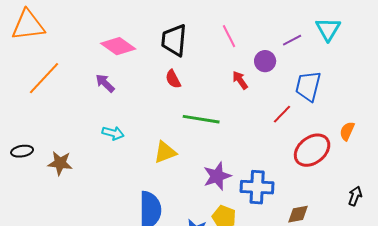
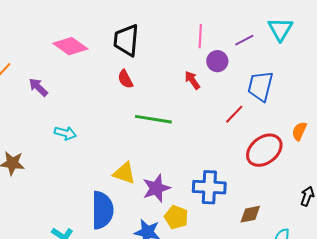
pink line: (229, 36) -> (200, 36), moved, turned 30
purple arrow: (105, 83) -> (38, 87), moved
yellow triangle: (165, 152) -> (124, 173), moved, turned 40
purple star: (217, 176) -> (156, 188), moved

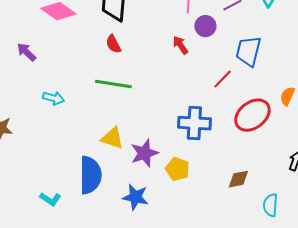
green line: (153, 119) -> (113, 84), moved
blue cross: (209, 187) -> (194, 123), moved
yellow pentagon: (176, 217) -> (177, 169), moved

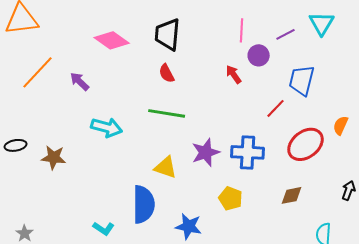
cyan arrow: (53, 98) -> (107, 127), size x1.4
purple star: (144, 153) -> (206, 152), moved
brown diamond: (238, 179) -> (292, 195), moved

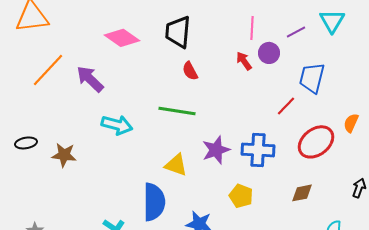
red semicircle: (167, 73) -> (190, 71), moved
red arrow: (234, 74) -> (244, 61), moved
purple arrow: (80, 81) -> (90, 79), size x1.4

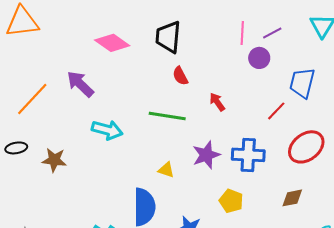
purple line: (296, 32) -> (272, 33), moved
red arrow: (244, 61) -> (217, 102), moved
orange line: (48, 70) -> (32, 99), moved
yellow triangle: (176, 165) -> (166, 170), size x0.7

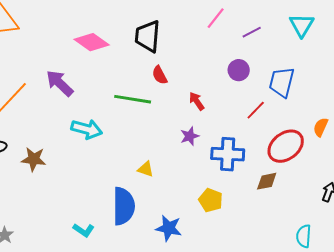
pink line: (242, 33) -> (216, 18), moved, turned 35
purple circle: (259, 58) -> (239, 70), moved
green line: (167, 116) -> (133, 99), moved
purple star: (206, 155) -> (190, 136), moved, size x0.7
brown diamond: (292, 198) -> (267, 181), moved

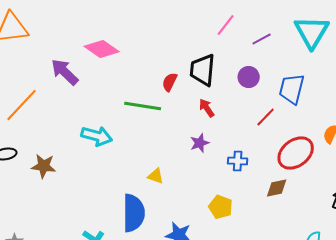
cyan triangle: (302, 25) -> (312, 32), size x1.4
black trapezoid: (148, 36) -> (203, 70), moved
red semicircle: (160, 75) -> (170, 82), turned 54
purple arrow: (60, 83) -> (65, 72), moved
blue cross: (228, 154) -> (238, 161), size x0.6

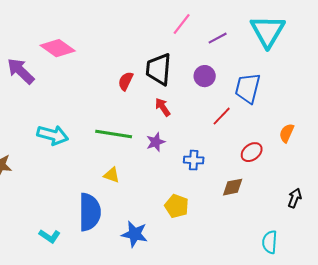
green line: (143, 106) -> (114, 134), moved
red ellipse: (296, 153) -> (252, 152), size x0.6

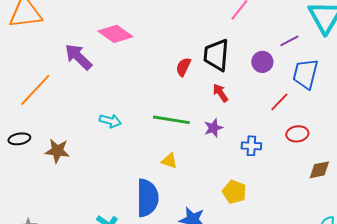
purple line: (218, 38) -> (289, 41), moved
cyan arrow: (53, 135) -> (110, 121), size x0.7
red ellipse: (252, 152) -> (297, 134), moved, turned 30
brown diamond: (233, 187) -> (319, 170), moved

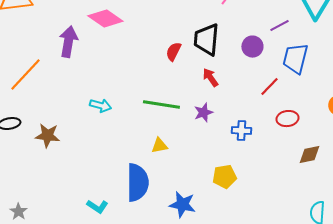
purple arrow: (78, 57) -> (68, 42), turned 56
yellow triangle: (169, 161) -> (159, 146), turned -30
yellow pentagon: (234, 192) -> (224, 177), turned -30

